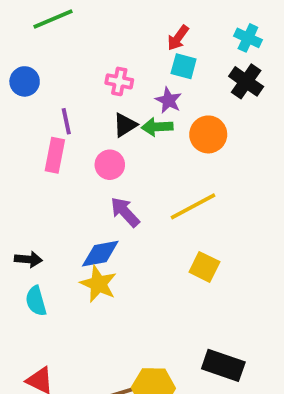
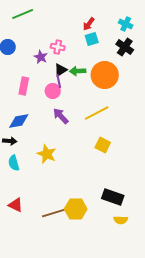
cyan square: (184, 66) -> (92, 39), turned -32
purple star: (168, 100) -> (41, 57), moved
purple line: (66, 121) -> (59, 81), moved
orange circle: (208, 134) -> (105, 75), size x1.4
blue diamond: (100, 254) -> (19, 121), moved

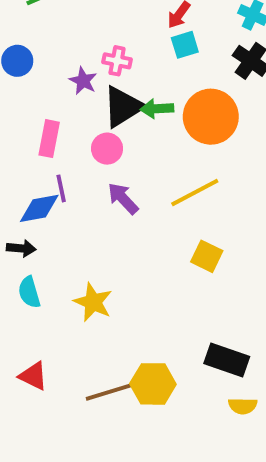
black triangle: (61, 70) -> (123, 107), size x1.6
purple line: (59, 81) -> (61, 188), moved
yellow star: (47, 154) -> (93, 302), moved

